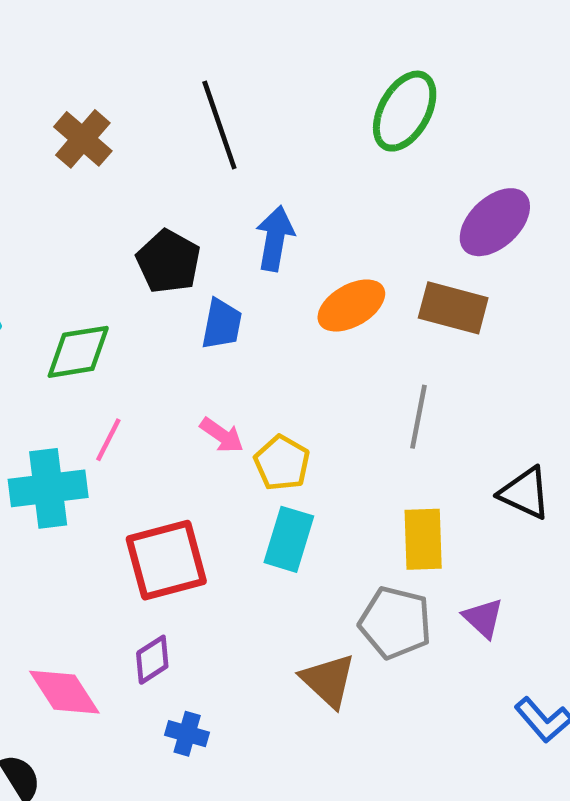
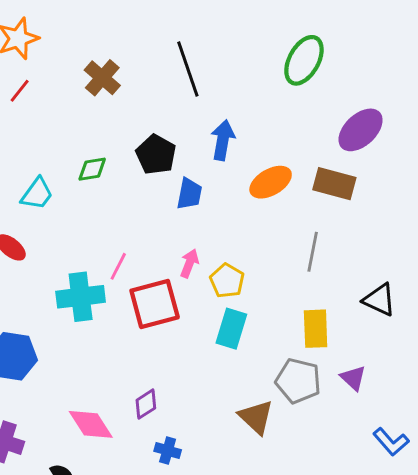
green diamond: (78, 352) -> (92, 169), moved, size x0.7
pink arrow: (222, 435) -> (189, 263), turned -104
red square: (166, 560) -> (155, 304), moved

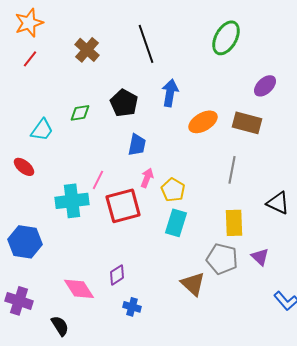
purple ellipse: (361, 130) -> (265, 86), size x0.7
blue trapezoid: (189, 194) -> (137, 145), moved

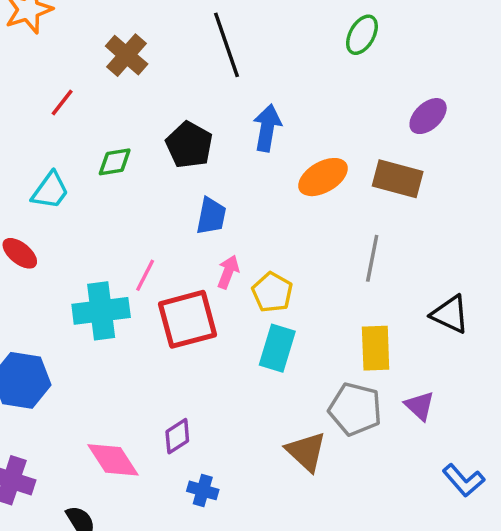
green ellipse: (226, 38) -> (362, 35), size x0.7
red line: (30, 59) -> (62, 103), moved

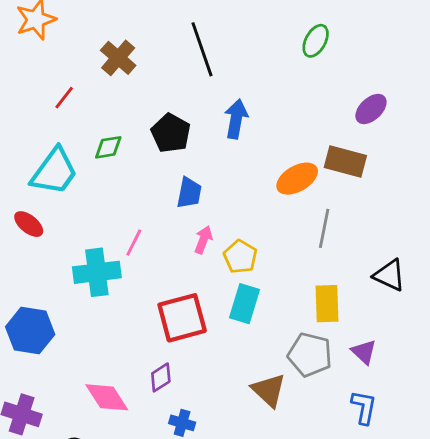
orange ellipse: (323, 177) -> (297, 179), moved
cyan trapezoid: (50, 191) -> (54, 171), size x1.5
red square: (188, 319) -> (182, 318), moved
blue L-shape: (464, 480) -> (364, 407), moved, turned -128

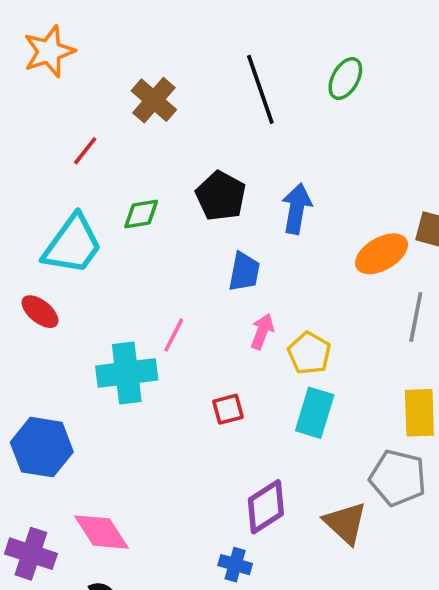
green ellipse: (316, 41) -> (345, 79), moved
blue arrow: (236, 119) -> (297, 209), moved
red square: (182, 318) -> (228, 409), moved, size x0.5
purple diamond: (161, 377) -> (266, 507), moved, size x1.4
pink diamond: (107, 397) -> (101, 532), moved

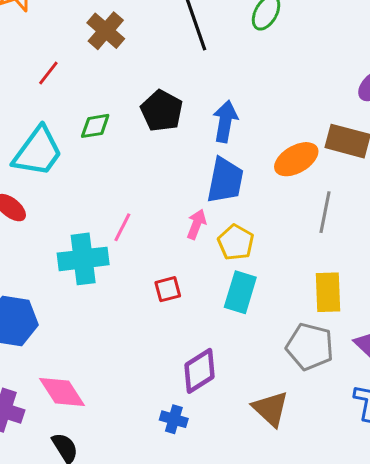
blue trapezoid: (244, 272) -> (225, 180), moved, size x1.4
brown triangle: (345, 523) -> (271, 409), moved

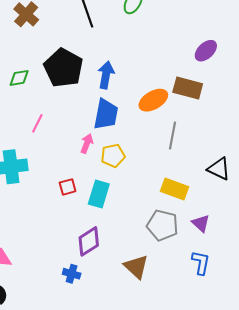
black pentagon: (162, 111) -> (64, 68), size x1.4
pink line: (122, 227) -> (37, 123), moved
yellow pentagon: (236, 242) -> (113, 156), turned 30
cyan rectangle: (240, 292) -> (99, 194), moved
yellow rectangle: (328, 292) -> (175, 189), turned -68

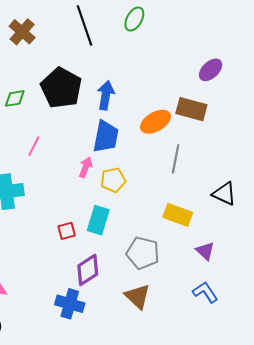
red square: (68, 187) -> (67, 231), moved
gray pentagon: (162, 225) -> (143, 253), moved
blue L-shape: (201, 263) -> (205, 292), turned -45
blue cross: (72, 274) -> (70, 304), size x1.5

